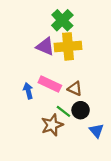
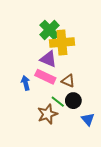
green cross: (62, 20) -> (49, 30), moved
purple triangle: (45, 46) -> (48, 59), moved

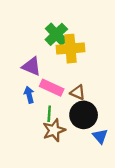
purple triangle: (48, 59) -> (31, 66), moved
black circle: (73, 101) -> (84, 115), size x1.5
green line: (58, 102) -> (49, 114), moved, turned 56

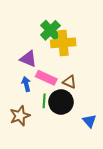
black circle: (84, 115) -> (61, 102), moved
brown star: (54, 130) -> (20, 116), moved

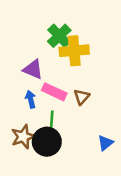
brown triangle: (69, 82) -> (82, 97), turned 48
black circle: (61, 102) -> (47, 142), moved
blue triangle: (89, 121) -> (105, 143), turned 32

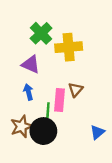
green cross: (59, 36) -> (41, 33), moved
pink rectangle: (54, 92) -> (59, 100), moved, turned 70

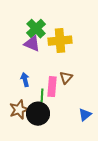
purple triangle: (31, 64) -> (32, 44), moved

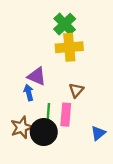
green cross: (36, 29) -> (65, 24), moved
purple triangle: (32, 44) -> (37, 76), moved
pink rectangle: (52, 87) -> (66, 115), moved

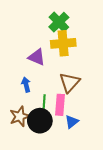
purple triangle: (37, 76) -> (37, 57), moved
brown triangle: (76, 90) -> (70, 83), size x1.5
blue triangle: (98, 133) -> (72, 122), moved

